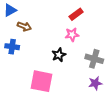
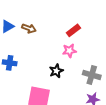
brown arrow: (24, 26) -> (29, 28), moved

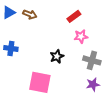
pink star: (69, 51) -> (81, 36), moved

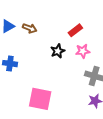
black star: (57, 56) -> (58, 51), moved

